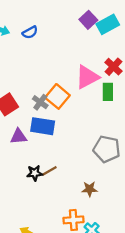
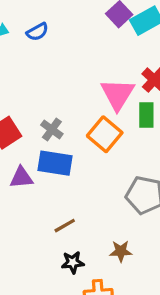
pink triangle: (87, 77) -> (118, 94), turned -30
orange square: (57, 96) -> (105, 134), moved
black star: (35, 173) -> (73, 262), moved

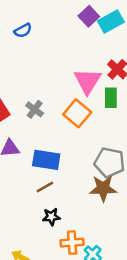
blue rectangle: (55, 163) -> (46, 160), moved
brown star: (121, 251) -> (103, 188), moved, size x1.5

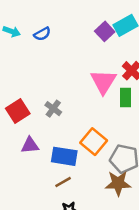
purple square: (89, 16) -> (105, 31), moved
orange square: (77, 113) -> (94, 142), moved

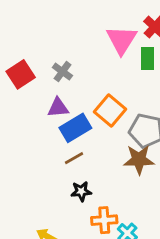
purple triangle: (30, 145) -> (58, 108), moved
blue rectangle: (64, 156) -> (75, 128), turned -40

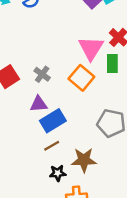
orange square: (110, 111) -> (81, 78), moved
brown star: (139, 160) -> (84, 160), moved

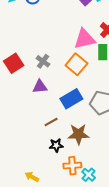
pink triangle: (91, 48) -> (85, 39), turned 45
blue rectangle: (53, 121) -> (71, 99), moved

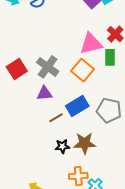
gray cross: (43, 61) -> (48, 67), size x1.5
brown line: (51, 122) -> (56, 118), moved
black star: (56, 145) -> (62, 146), moved

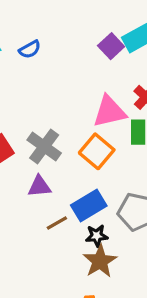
brown star: (85, 143) -> (100, 261), turned -30
black star: (62, 146) -> (97, 236), moved

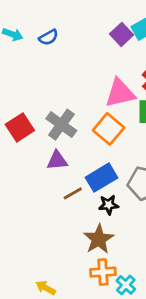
brown star: (100, 261) -> (99, 239), moved

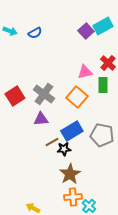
pink triangle: (120, 93) -> (85, 72), size x0.7
black star: (109, 205) -> (64, 149), moved

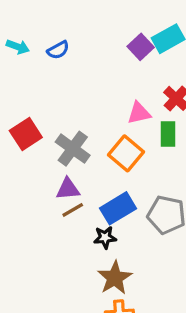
red square: (15, 96) -> (26, 134), moved
brown line: (52, 142) -> (73, 210), moved

